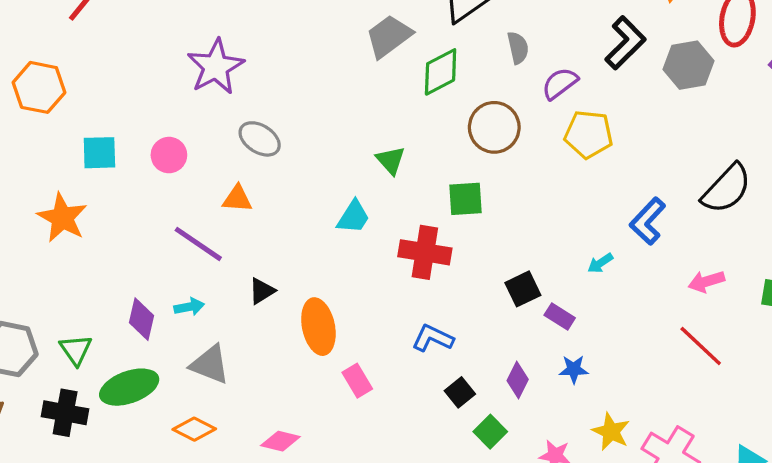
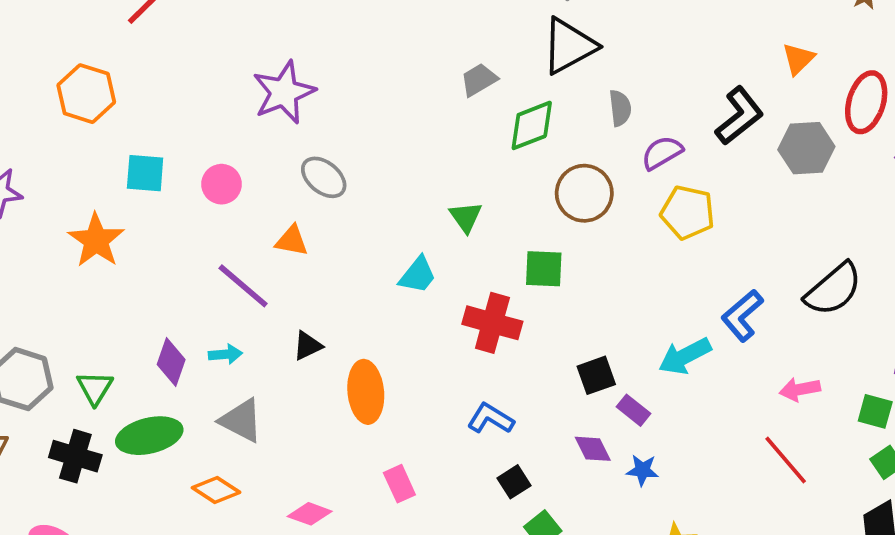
gray trapezoid: (389, 36) -> (479, 80), size x0.7
cyan arrow: (600, 263) -> (685, 356), size x1.8
purple diamond: (518, 380) -> (593, 449), moved, turned -60
pink rectangle: (357, 381) -> (399, 484), moved

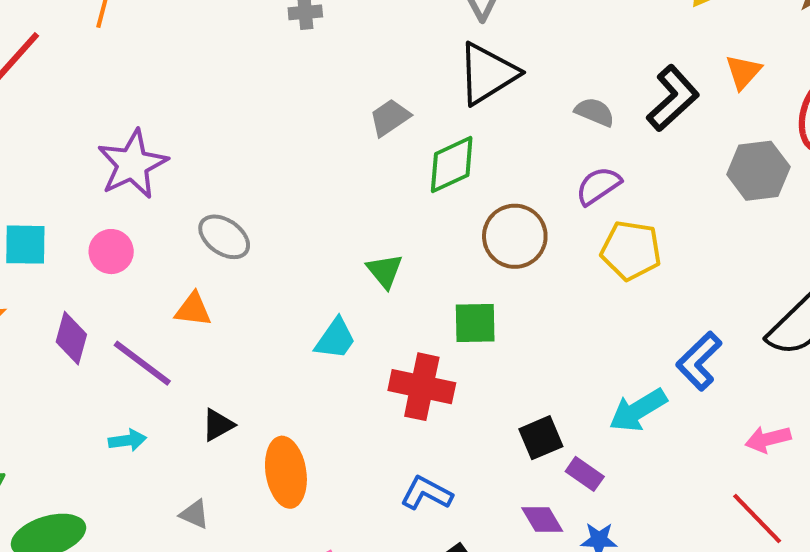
purple star: (284, 92) -> (132, 164), moved
gray semicircle: (620, 108) -> (595, 112), moved, turned -57
black L-shape: (739, 116) -> (673, 98), moved
purple diamond: (171, 362) -> (71, 338), moved
gray triangle: (241, 420) -> (195, 514), moved, size x0.6

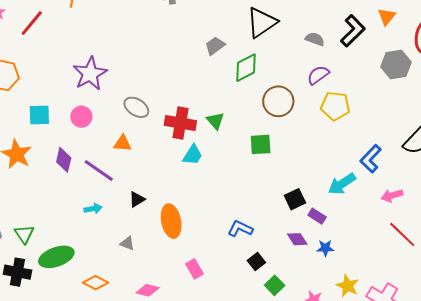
red cross: (422, 387) -> (180, 123), moved
pink arrow: (768, 439) -> (392, 196), moved

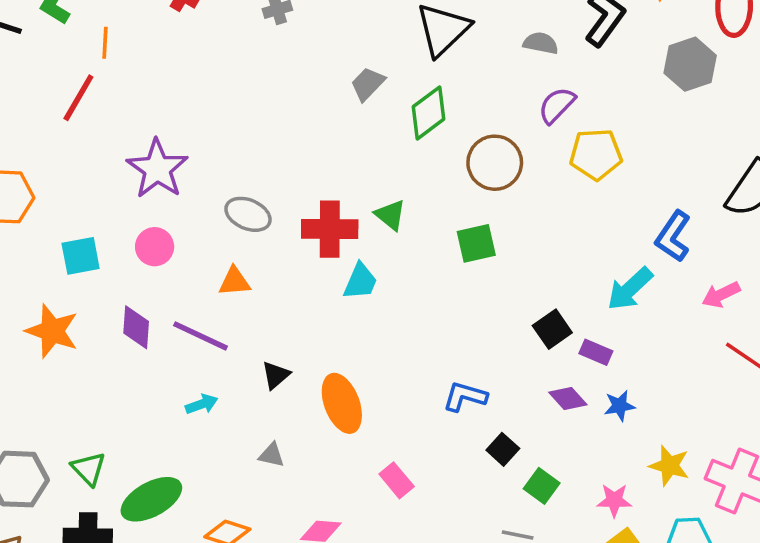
red line: (32, 23) -> (78, 98), moved

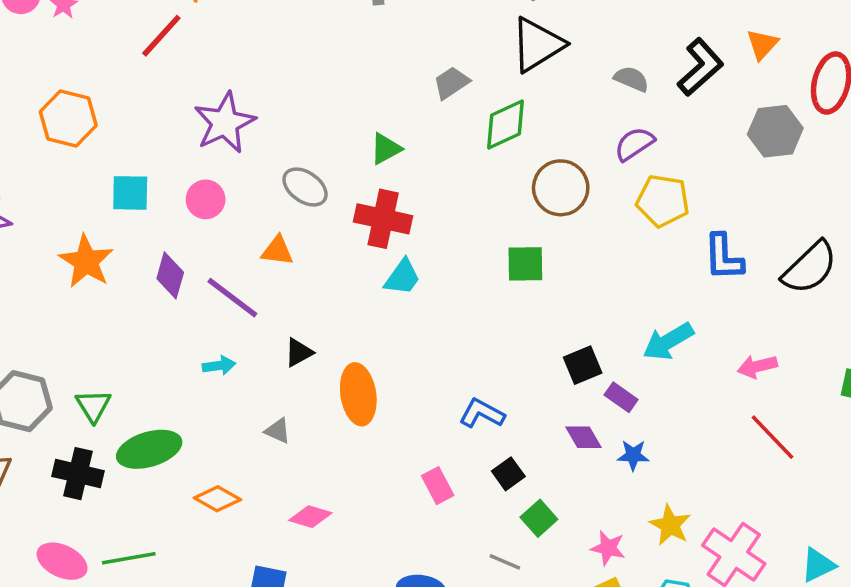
green triangle: (390, 215) -> (386, 149), moved, turned 40
blue L-shape: (673, 236) -> (724, 257), moved, turned -48
pink rectangle: (397, 480) -> (438, 486), moved

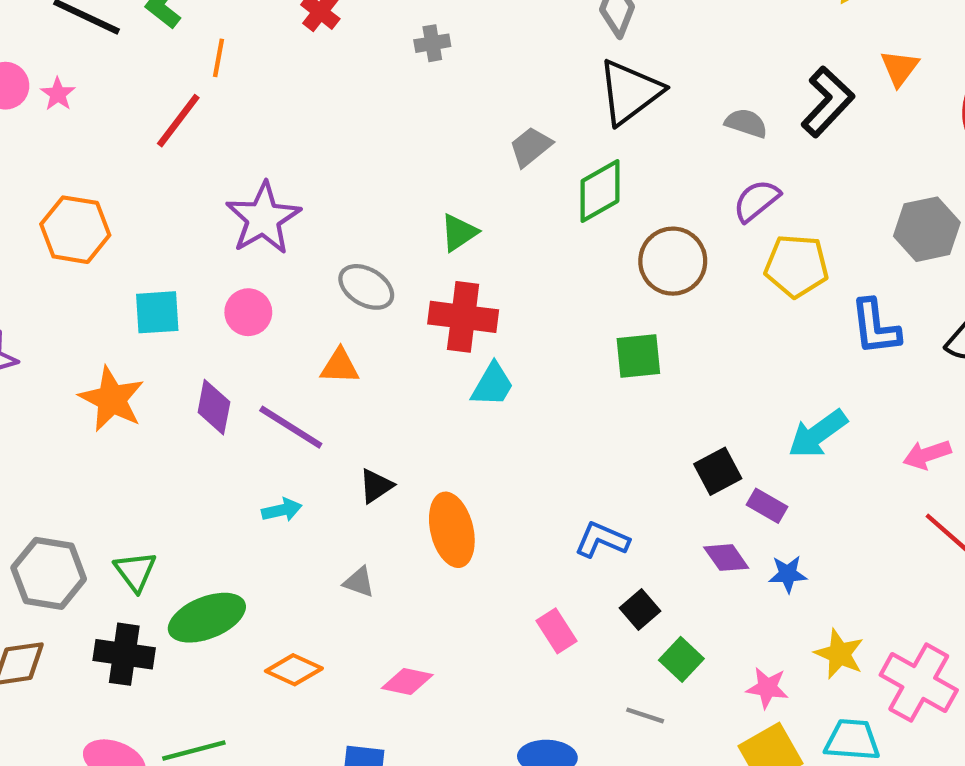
gray hexagon: (775, 131) -> (927, 229), moved

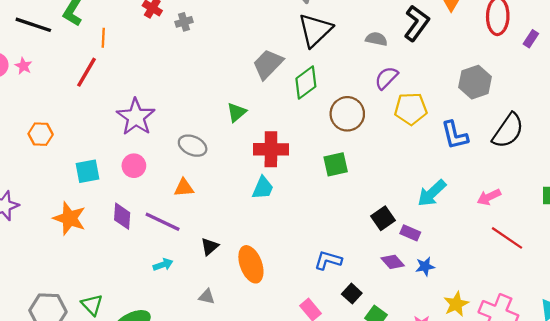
gray cross: (432, 43) -> (184, 22), moved
gray trapezoid: (531, 147) -> (268, 64), size x1.4
orange hexagon: (75, 230) -> (41, 134), size x0.7
red cross: (463, 317) -> (271, 149), moved
yellow star: (839, 654) -> (456, 304), turned 30

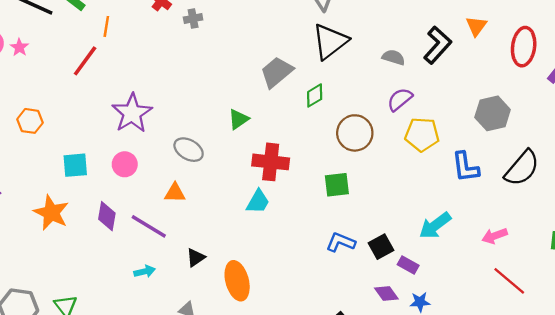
green diamond: (306, 82) -> (315, 95), size x0.7
blue L-shape: (328, 260) -> (341, 242), moved

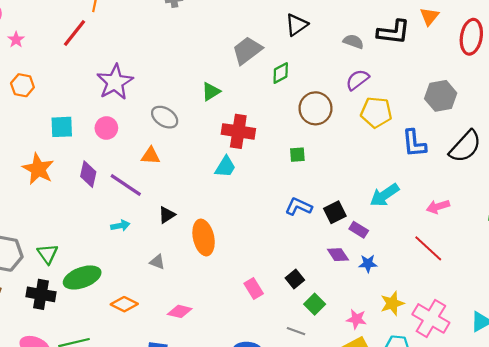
black triangle: (330, 41) -> (297, 25), size x0.7
black L-shape: (437, 45) -> (394, 32), turned 52
pink star: (19, 47) -> (16, 40), moved
green square: (337, 185) -> (297, 155), size x0.7
red line: (509, 281) -> (428, 248), moved

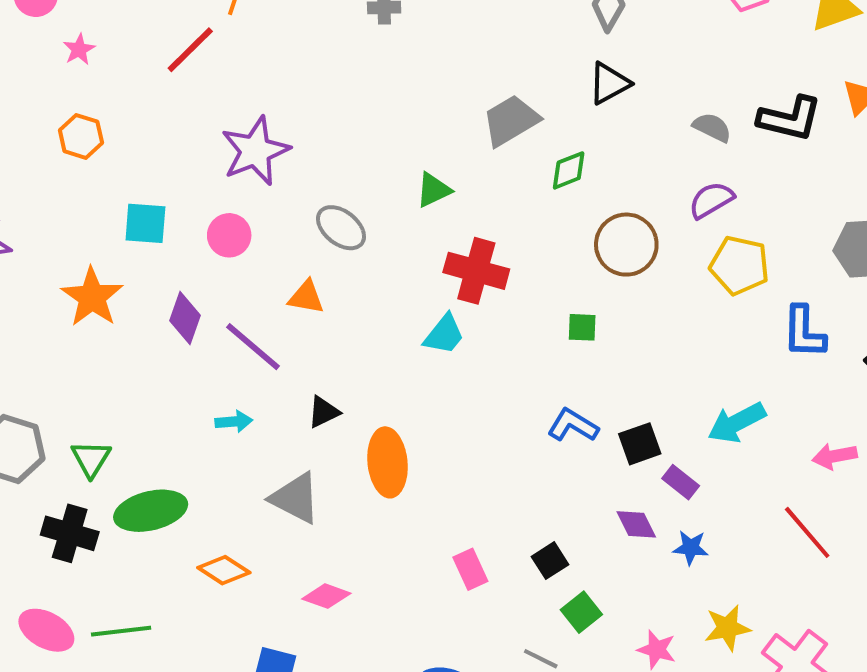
gray triangle: (157, 262) -> (295, 498), size x1.8

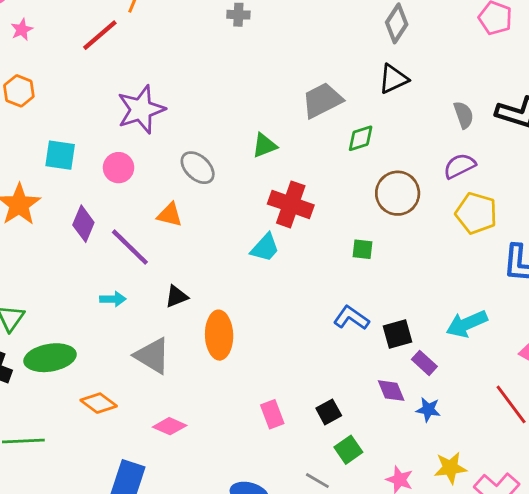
gray semicircle: (712, 127) -> (464, 115), turned 40

